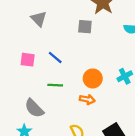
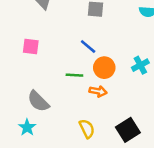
blue line: (55, 57) -> (88, 46), moved
green line: (55, 85) -> (74, 75), moved

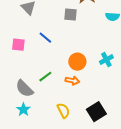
blue line: (88, 46) -> (45, 38), moved
green line: (74, 75) -> (45, 77), moved, turned -40
cyan star: (27, 127) -> (23, 110), moved

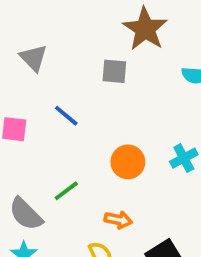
orange arrow: (72, 81) -> (118, 220), moved

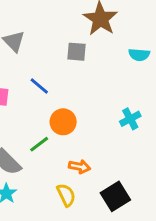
orange circle: (128, 162) -> (63, 122), moved

